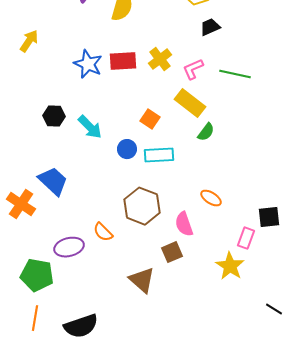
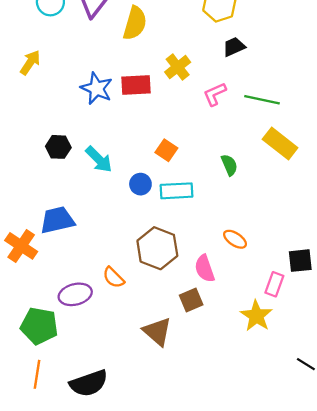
yellow cross: (160, 59) -> (178, 67), moved
yellow rectangle: (190, 103) -> (280, 144), moved
green semicircle: (206, 132) -> (229, 165), turned -60
blue trapezoid: (53, 181) -> (57, 220), turned -56

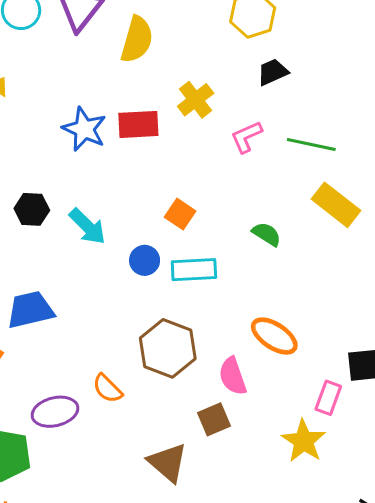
green semicircle: (229, 165) -> (267, 234), turned -35
orange ellipse: (235, 239) -> (274, 336), size x1.4

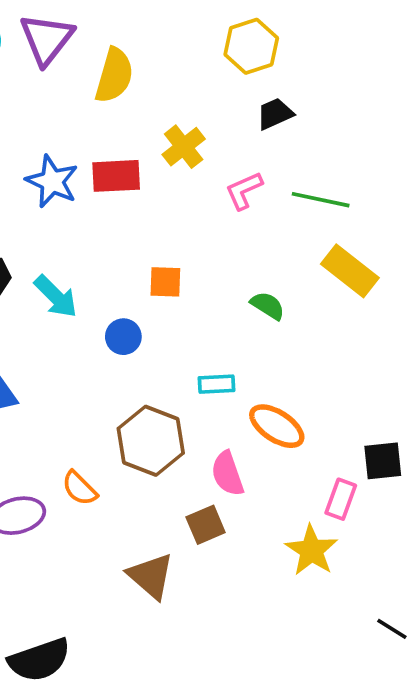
orange square: (180, 214) -> (165, 282), turned -32
cyan rectangle: (194, 270) -> (217, 384), moved, size x0.7

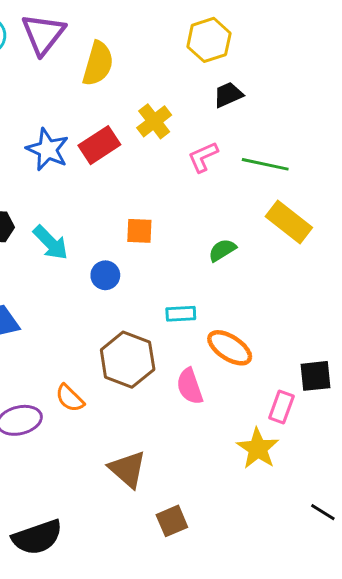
red rectangle: (116, 176) -> (99, 145), turned -30
green semicircle: (268, 306) -> (222, 250), turned -64
brown square: (206, 525) -> (172, 521), moved

